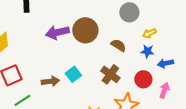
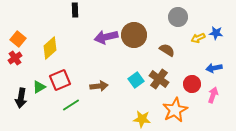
blue star: (147, 51) -> (216, 33), moved
cyan square: (73, 74) -> (136, 80), moved

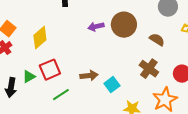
purple arrow: (106, 37) -> (96, 27), size x0.7
cyan square: (136, 80) -> (112, 85), moved

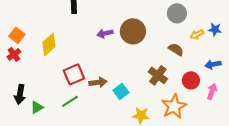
brown semicircle: (157, 40) -> (176, 49), moved
red square: (50, 70) -> (74, 74), moved
green triangle: (29, 77) -> (37, 107), moved

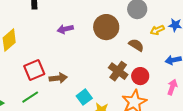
brown circle: (133, 31) -> (106, 27), moved
red circle: (191, 80) -> (140, 76), moved
cyan square: (121, 91) -> (84, 97), moved

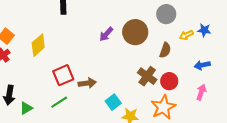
purple arrow: (65, 29) -> (106, 34), moved, turned -35
brown semicircle: (136, 45) -> (165, 50), turned 77

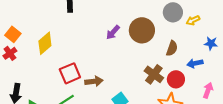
blue star: (204, 30) -> (211, 43), moved
yellow arrow: (186, 35) -> (193, 20), moved
blue arrow: (202, 65) -> (195, 63), moved

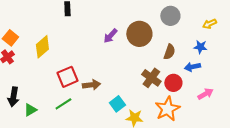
yellow arrow: (193, 20) -> (209, 24), moved
blue star: (211, 43) -> (200, 47), moved
pink arrow: (208, 90) -> (205, 94), turned 42

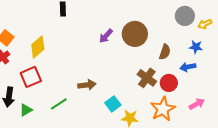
gray circle: (170, 16) -> (185, 16), moved
red square: (67, 77) -> (31, 77), moved
pink arrow: (205, 94) -> (197, 104), moved

